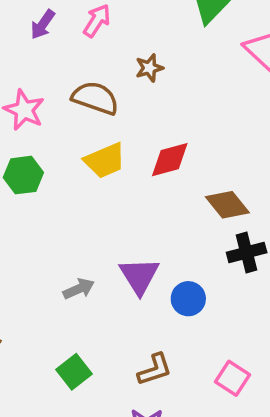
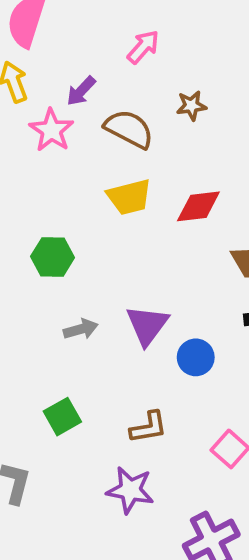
purple arrow: (43, 24) -> (81, 91), moved
green hexagon: (23, 175) -> (53, 257), moved

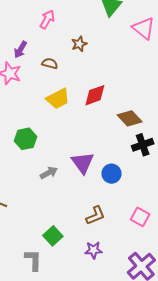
brown semicircle: (129, 129) -> (50, 63), size x0.6
green square: (62, 417) -> (53, 236), moved
purple star: (130, 490) -> (93, 250), size x0.7

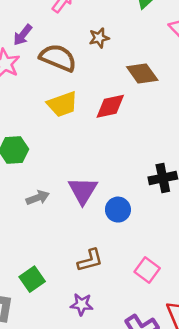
brown semicircle: (50, 63) -> (58, 58), size x1.8
brown diamond: (130, 118) -> (142, 74), moved

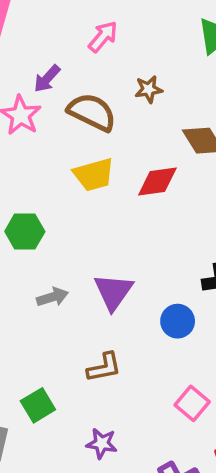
blue circle: (118, 210) -> (178, 321), moved
brown L-shape: (90, 260) -> (104, 367), moved

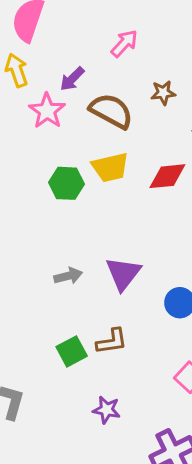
green hexagon: (25, 231) -> (66, 183), moved
green square: (38, 405) -> (72, 351), moved

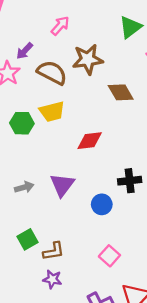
brown star: (163, 93) -> (88, 59), size x1.8
red diamond: (167, 176) -> (90, 141), moved
brown L-shape: (112, 341) -> (54, 251), moved

